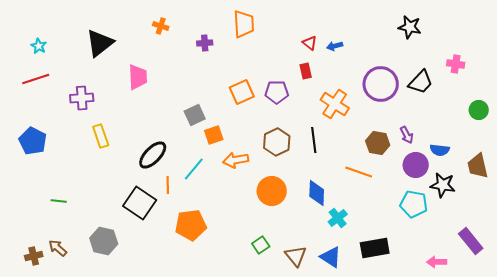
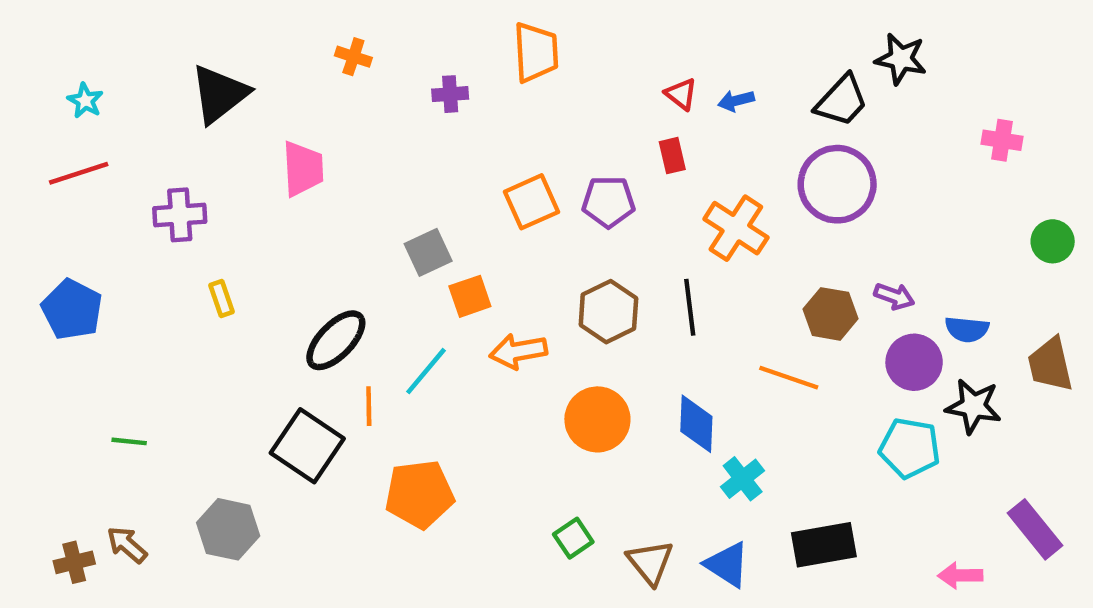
black trapezoid: (421, 82) -> (841, 101), moved
purple arrow: (407, 135) -> (894, 296), turned -42
yellow rectangle: (101, 136) -> (222, 299), size x0.7

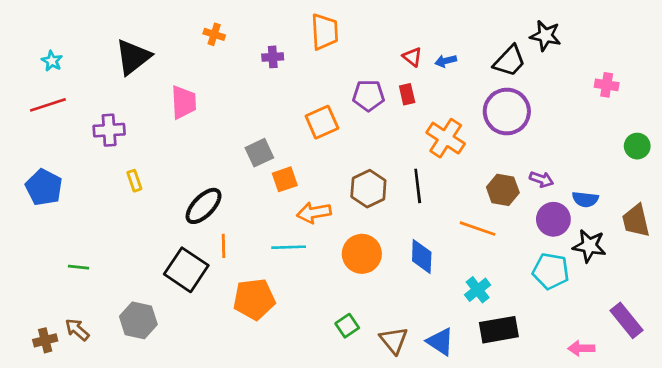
purple pentagon: (608, 202) -> (368, 96), moved
cyan line: (426, 371) -> (289, 247), moved, turned 48
cyan cross: (743, 479) -> (478, 290), moved

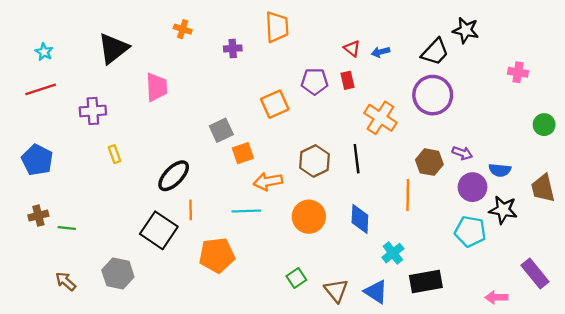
orange line: (478, 229) -> (408, 195), turned 72
cyan cross: (478, 290) -> (393, 253), moved
brown cross: (45, 340) -> (38, 216), moved

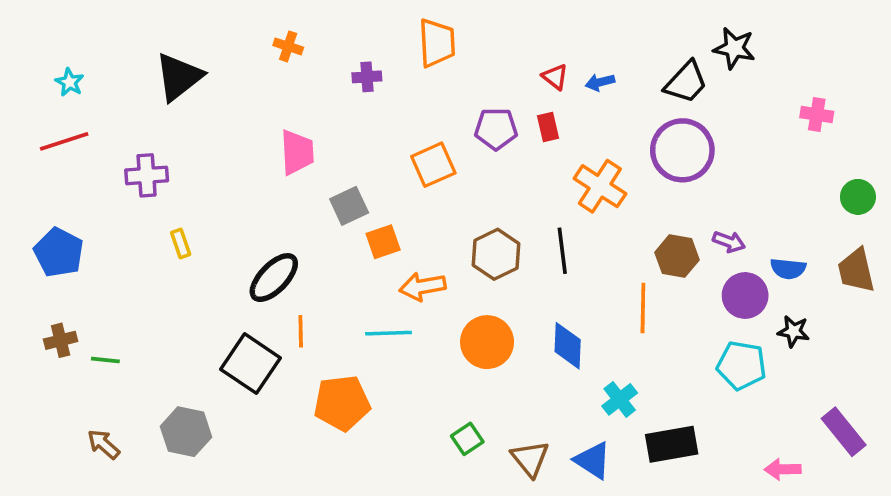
pink trapezoid: (157, 87) -> (297, 152), moved
brown trapezoid: (543, 188) -> (856, 270), moved
black star: (503, 210) -> (793, 331), size x0.7

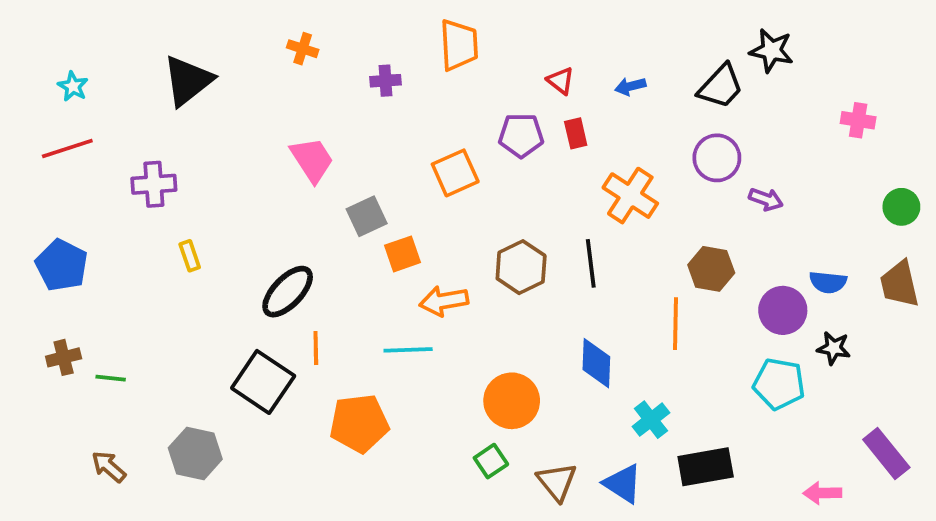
red triangle: (555, 77) -> (561, 81), moved
purple circle: (682, 150) -> (717, 158), size x0.7
pink trapezoid: (297, 152) -> (312, 160), turned -30
purple arrow: (729, 242) -> (766, 199), moved
orange circle: (487, 342) -> (512, 401), moved

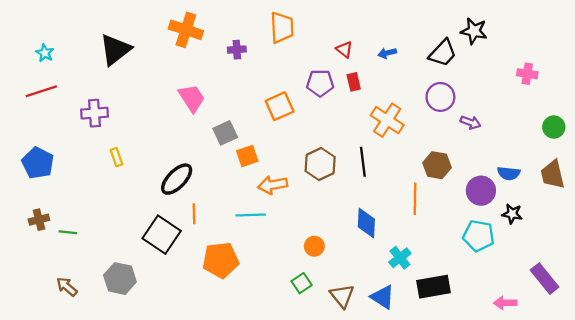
orange cross: (303, 49) -> (186, 30), size x1.8
orange circle: (512, 401) -> (314, 246), size x0.6

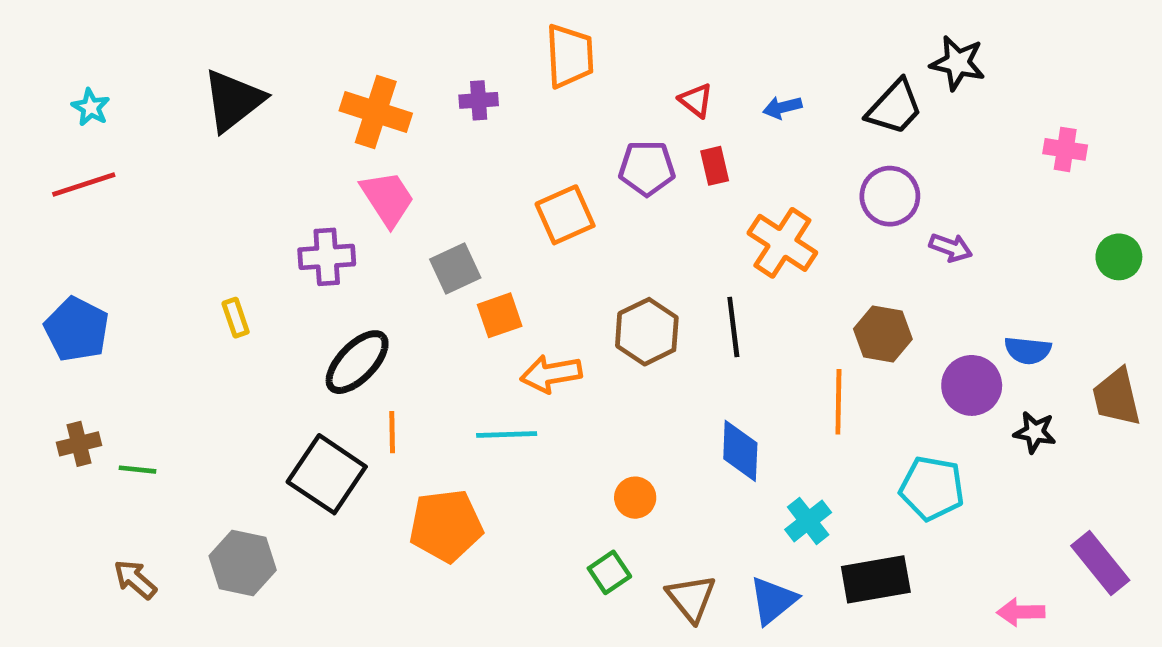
orange cross: (186, 30) -> (376, 112), moved
purple cross: (95, 113) -> (327, 257), moved
brown trapezoid: (553, 174) -> (1117, 397), moved
cyan pentagon: (479, 236) -> (932, 488), moved
blue triangle: (383, 297) -> (773, 600), turned 48

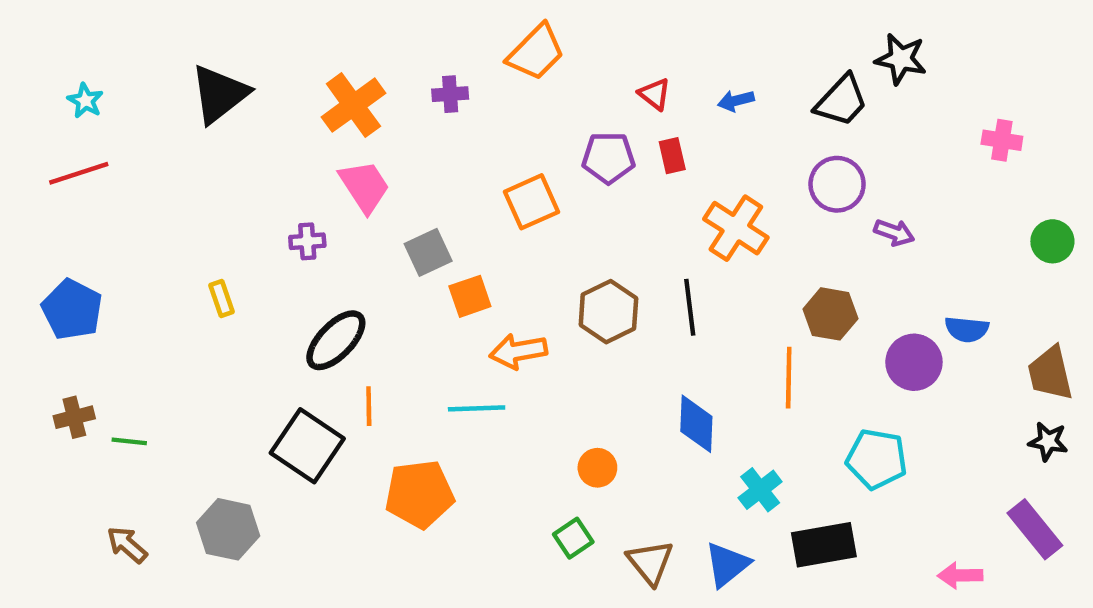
orange trapezoid: (570, 56) -> (536, 52), turned 48
orange cross: (376, 112) -> (353, 105), turned 36
purple cross: (327, 257) -> (307, 241), size x0.7
black star: (1035, 432) -> (1048, 441), moved

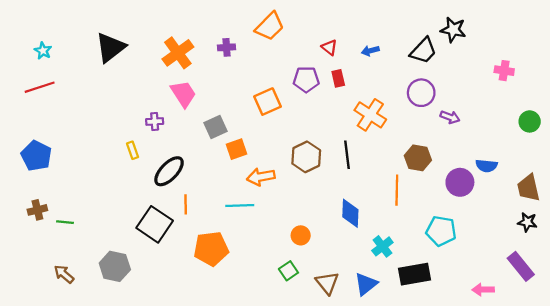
yellow rectangle: (222, 299) -> (133, 150), moved

